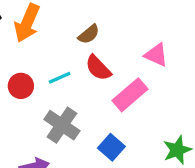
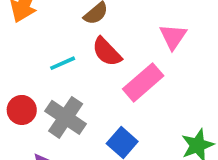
pink triangle: (156, 55) -> (173, 37), turned 40
red circle: (21, 86) -> (22, 110), moved

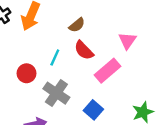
cyan line: (63, 63) -> (55, 58), turned -42
red circle: (22, 110) -> (26, 73), moved

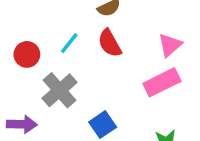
pink rectangle: (108, 71) -> (162, 82), moved

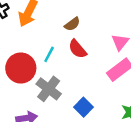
red circle: (27, 54) -> (21, 68), size x1.6

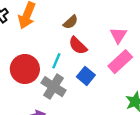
cyan line: (49, 54) -> (56, 61), moved
blue square: (83, 107) -> (86, 76), moved

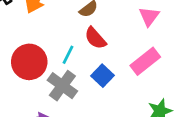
pink triangle: (118, 35) -> (149, 16), moved

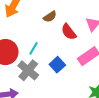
red semicircle: (95, 38) -> (69, 32), moved

